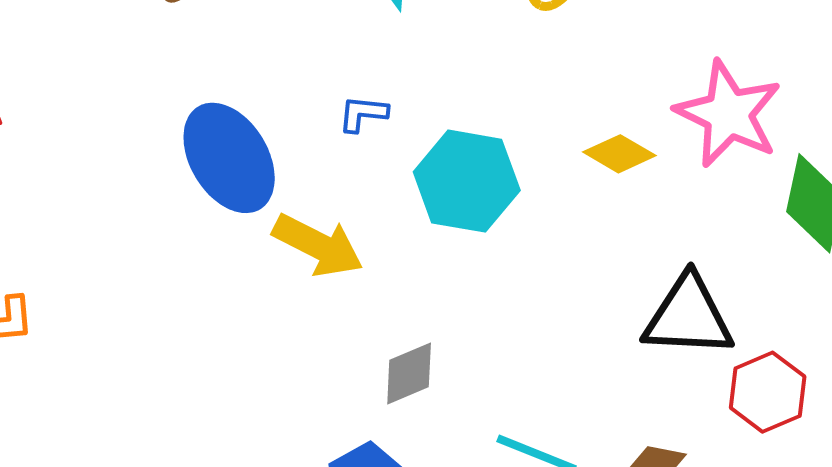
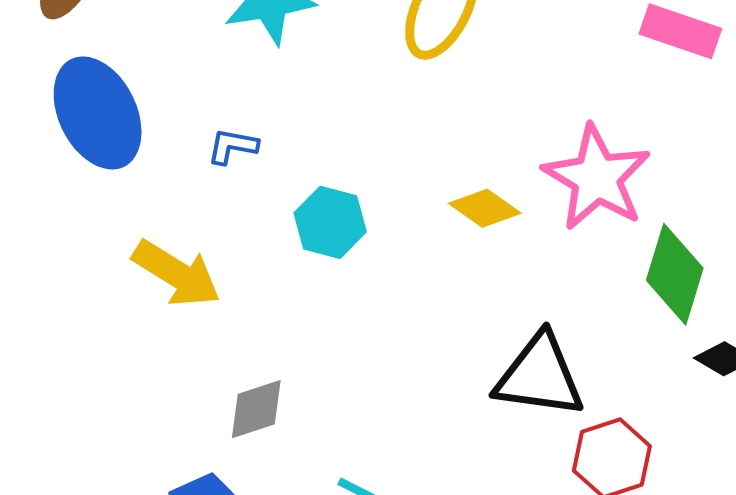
blue ellipse: (229, 158) -> (98, 113), moved
cyan hexagon: (467, 181) -> (330, 222), size x0.7

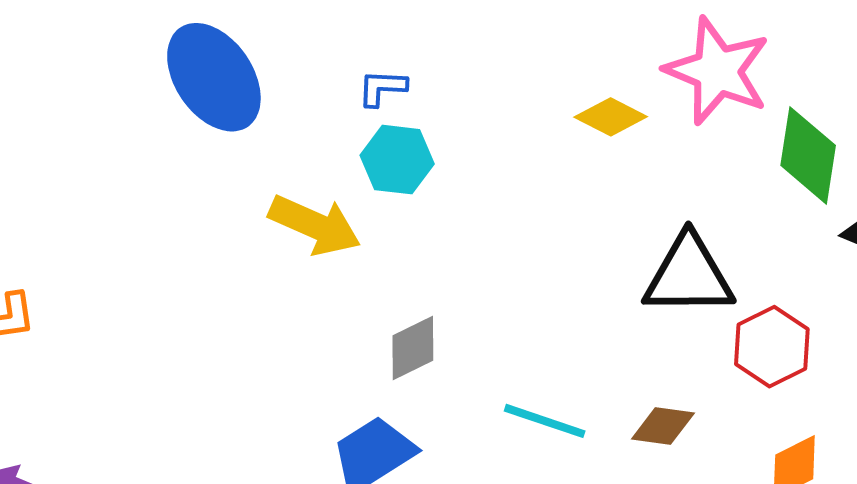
blue L-shape: (233, 146) -> (382, 88), moved
cyan hexagon: (330, 222) -> (397, 160), moved

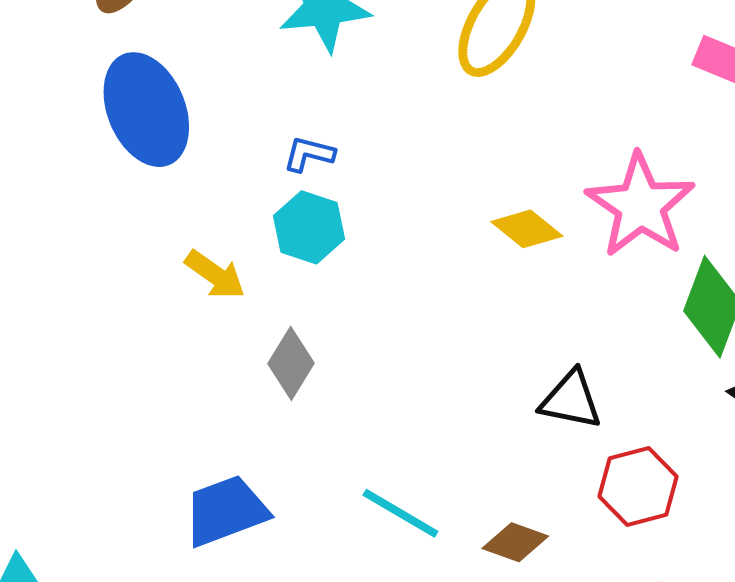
yellow arrow: (315, 225) -> (215, 275), size x0.7
black triangle: (689, 275) -> (571, 400), size x0.7
gray diamond: (413, 348) -> (291, 363), moved, turned -44

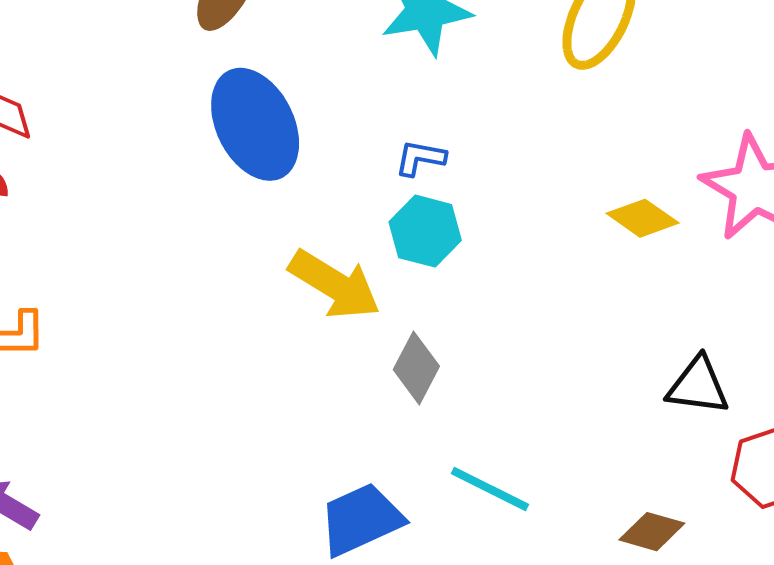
yellow arrow: (215, 275) -> (335, 285), size x1.5
cyan line: (400, 513) -> (490, 489), moved

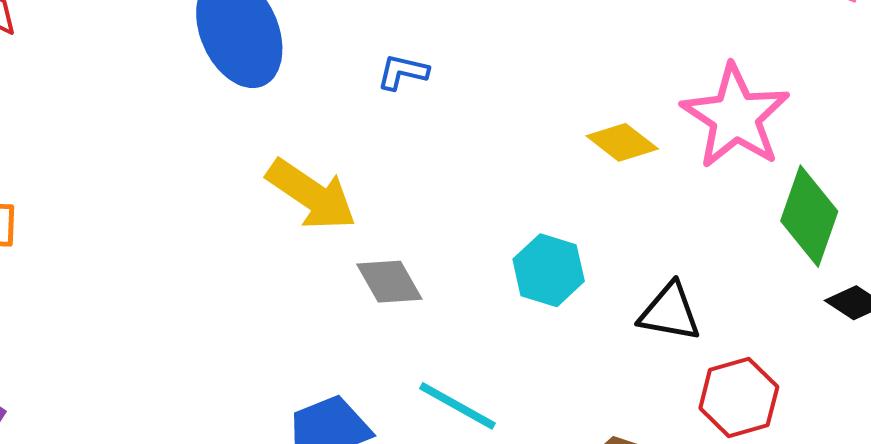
cyan hexagon: (425, 231) -> (549, 270), moved
gray diamond: (416, 368) -> (389, 282), turned -60

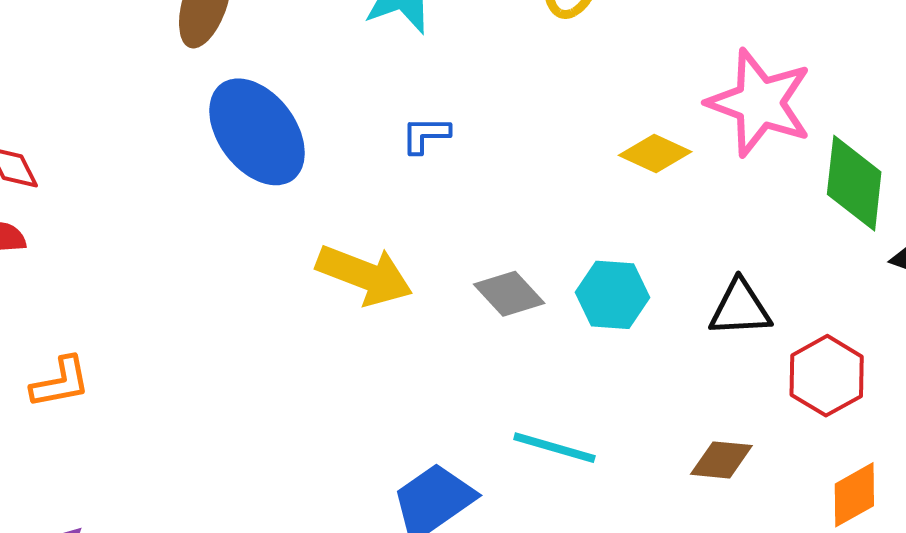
gray diamond: (389, 282) -> (509, 294), moved

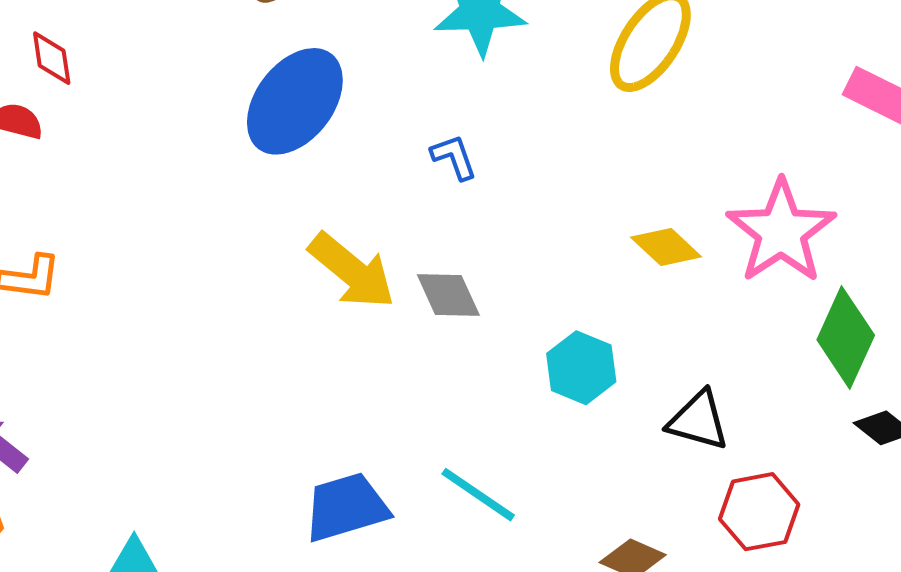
blue ellipse: (257, 132) -> (295, 101), turned 56
blue L-shape: (426, 135) -> (454, 157), turned 52
gray diamond: (509, 294) -> (448, 295), moved

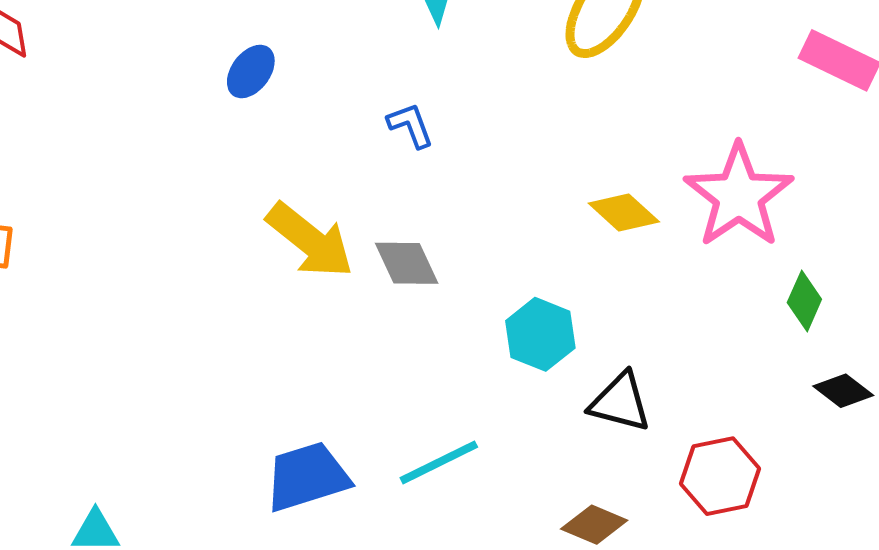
blue ellipse: (295, 101) -> (251, 72), size x0.5
green diamond: (846, 337) -> (804, 301), size x0.6
black triangle: (698, 421) -> (620, 402), moved
cyan line: (478, 495) -> (439, 462), turned -60

